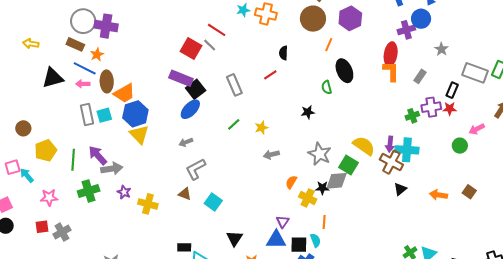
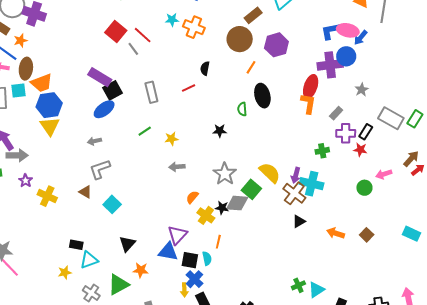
purple cross: (406, 30) -> (330, 65), size x1.4
red square: (191, 49) -> (116, 31), moved
purple cross: (431, 107) -> (346, 133), moved
cyan square: (104, 115) -> (18, 90), moved
purple triangle: (283, 222) -> (177, 235), size x1.5

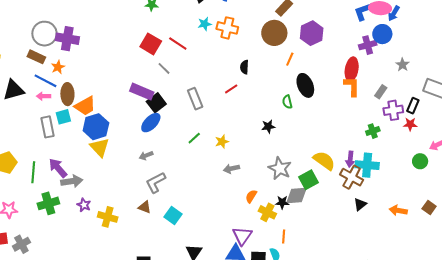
gray line: (133, 49) -> (164, 68), moved
purple cross: (330, 65) -> (368, 45), size x0.7
green square: (251, 189) -> (309, 180), turned 30

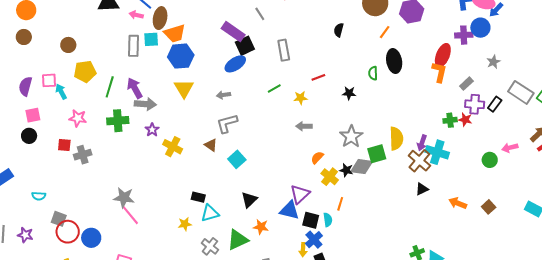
red line: (231, 89) -> (318, 77), moved
red star: (410, 124) -> (465, 120), moved
yellow triangle: (100, 147) -> (184, 88), moved
yellow semicircle: (324, 161) -> (396, 139), turned 40

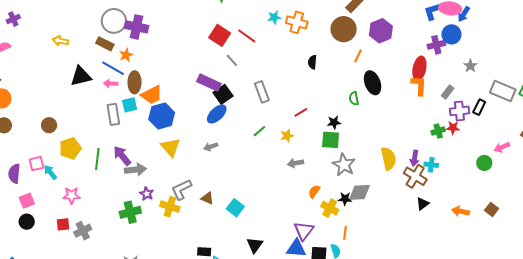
green cross: (118, 121) -> (130, 212), moved
gray L-shape: (227, 123) -> (181, 190), moved
cyan cross: (437, 152) -> (431, 165), size x0.6
green square: (377, 154) -> (331, 140), moved, turned 30

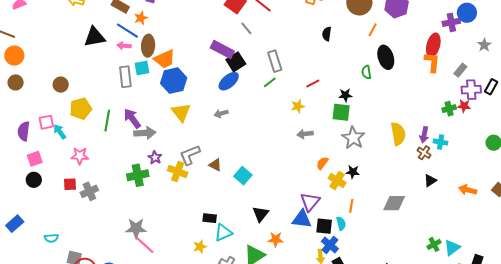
green line: (259, 131) -> (270, 82), moved
brown cross: (415, 176) -> (424, 153), size x0.6
gray diamond: (359, 192) -> (394, 203), moved

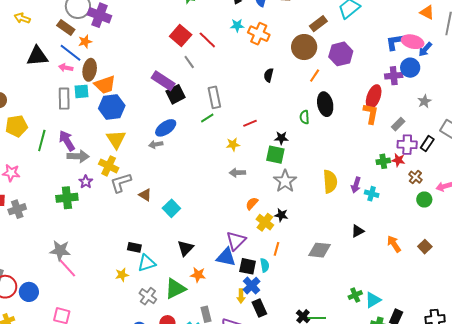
blue ellipse: (229, 81) -> (166, 128), moved
brown cross: (424, 153) -> (415, 177), moved
yellow cross: (178, 172) -> (109, 166), moved
orange arrow: (468, 190) -> (394, 244), turned 36

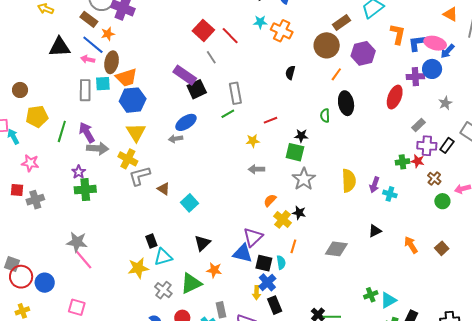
orange L-shape: (371, 114) -> (398, 34), moved
purple star: (86, 182) -> (79, 172), moved
black rectangle: (134, 247) -> (151, 241), turned 56
yellow star: (122, 275) -> (138, 268), size x1.5

